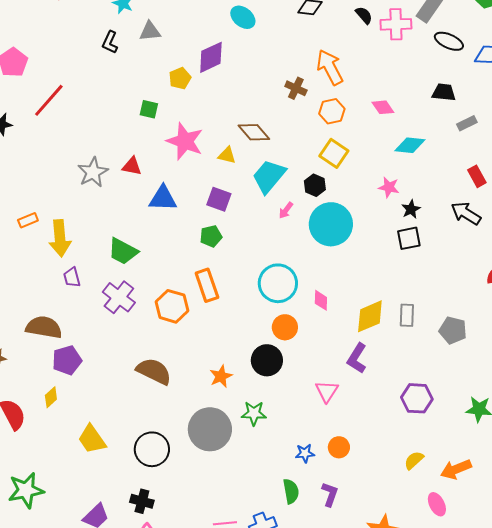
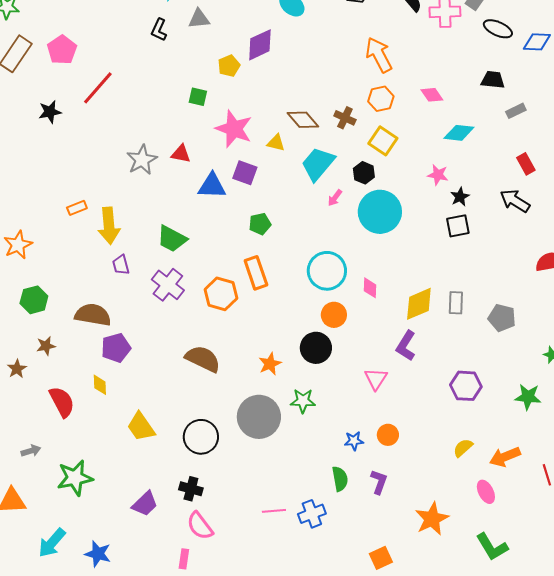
brown cross: (296, 88) -> (345, 118), moved
purple square: (219, 199) -> (245, 173), moved
yellow diamond: (51, 397) -> (100, 385), turned -50

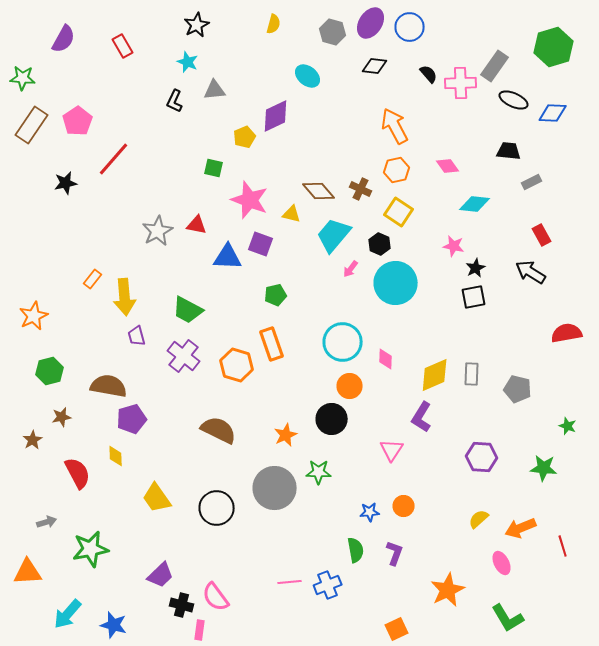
orange rectangle: (77, 208) -> (93, 279), turned -30
black cross: (191, 489) -> (182, 605), moved

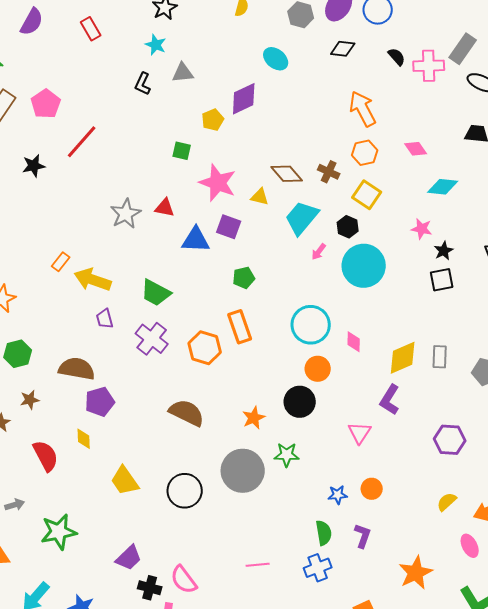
yellow arrow: (125, 297) -> (93, 280), turned 114
blue cross: (328, 585) -> (318, 568), moved

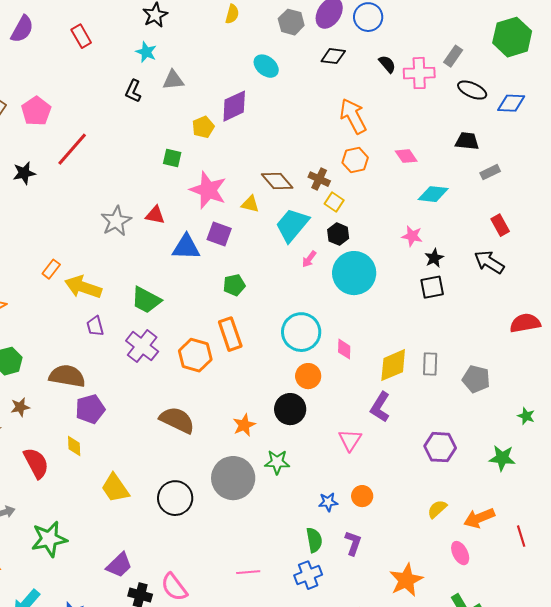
gray rectangle: (463, 49) -> (453, 56), size x0.7
yellow square: (367, 195) -> (334, 202), moved, size x0.7

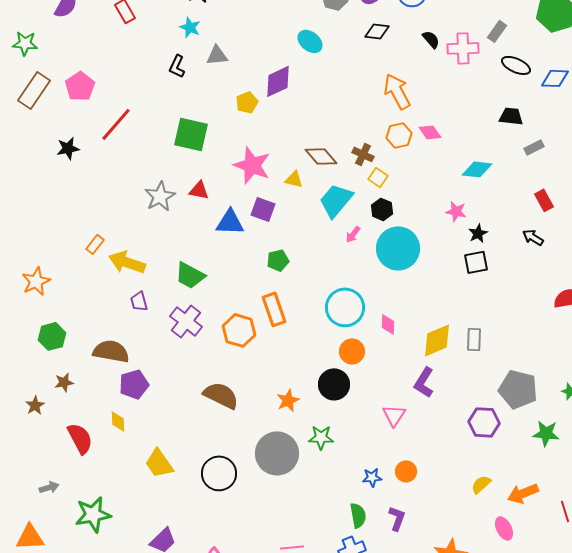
pink diamond: (406, 156) -> (430, 132), moved
green square: (172, 158) -> (191, 134), moved, size x1.8
black arrow: (489, 262) -> (533, 237), size x0.7
gray pentagon: (476, 379) -> (518, 389), moved, size x1.4

